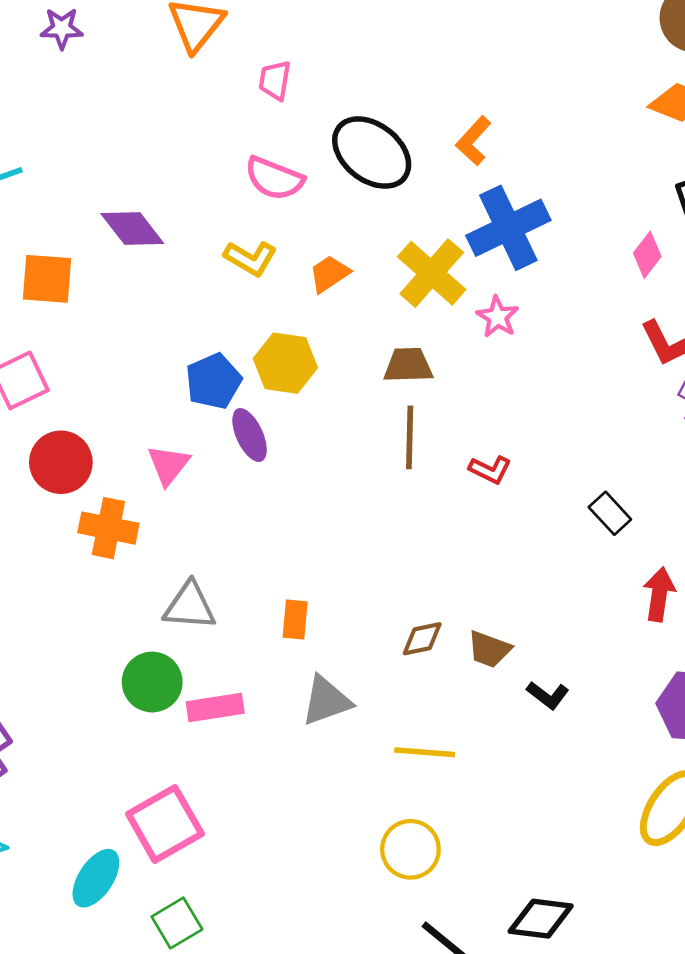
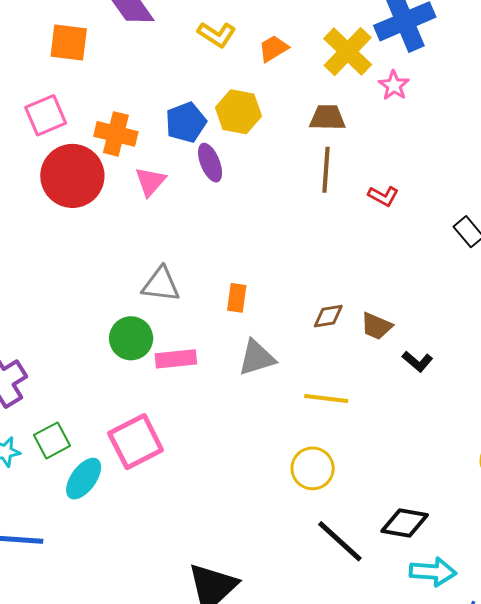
red circle: (61, 462) -> (72, 176), size x1.4
orange cross: (108, 528) -> (116, 134), moved
green square: (177, 923) -> (52, 440), moved

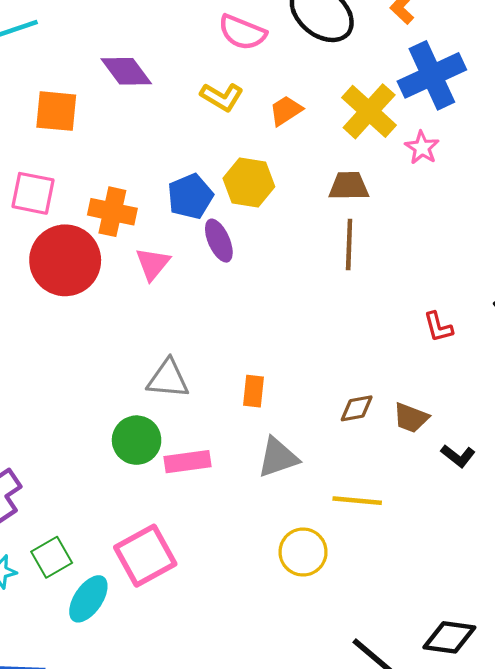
pink square: (46, 115) -> (33, 193), turned 36
red L-shape: (383, 196) -> (438, 327), moved, turned 48
yellow circle: (313, 468) -> (303, 552), moved

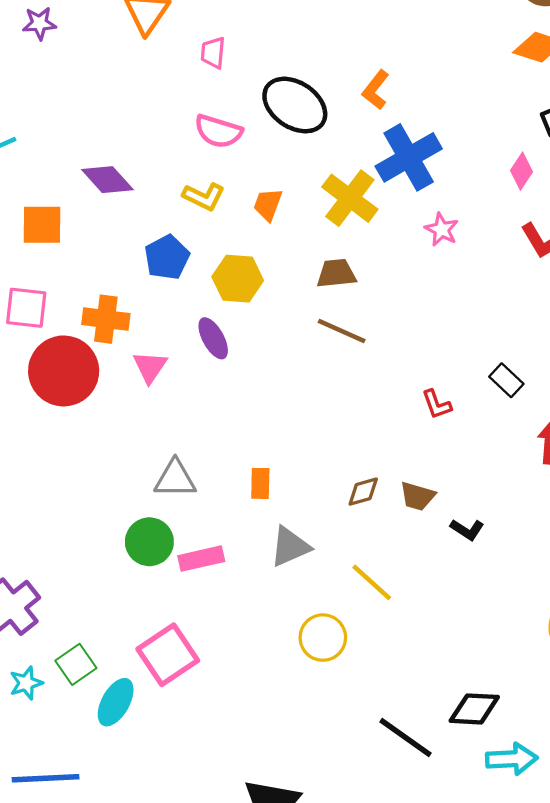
orange trapezoid: (286, 111) -> (268, 205), turned -32
pink star: (422, 148) -> (442, 229), moved
blue pentagon: (190, 196) -> (167, 257), moved
brown line: (349, 245) -> (342, 331), turned -63
yellow line: (357, 501) -> (372, 582), turned 42

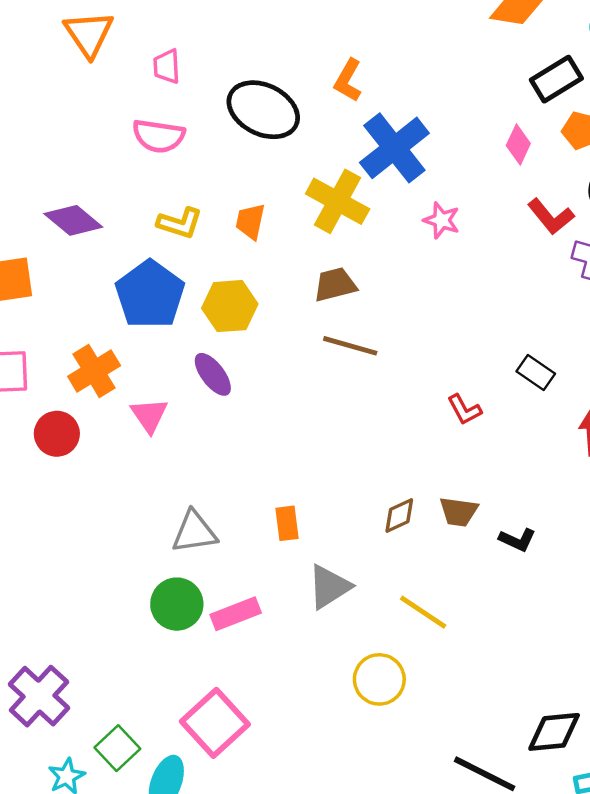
pink semicircle: (218, 131) -> (159, 136), moved
blue pentagon: (167, 257) -> (150, 295), size x1.4
orange cross: (106, 319) -> (94, 371), turned -30
red circle: (64, 371) -> (57, 434), size x0.6

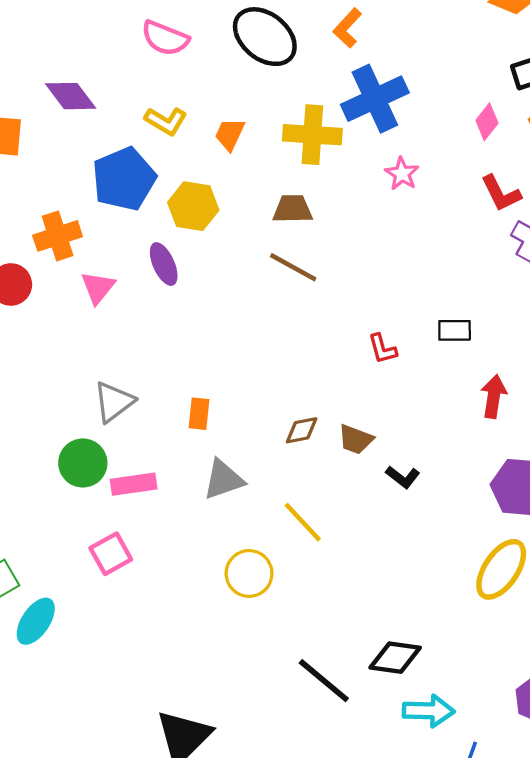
yellow cross: (338, 201) -> (312, 135), turned -38
black rectangle: (536, 372) -> (455, 330), turned -48
gray triangle: (194, 532) -> (114, 402), turned -42
pink square: (215, 723) -> (111, 554), moved, size x0.7

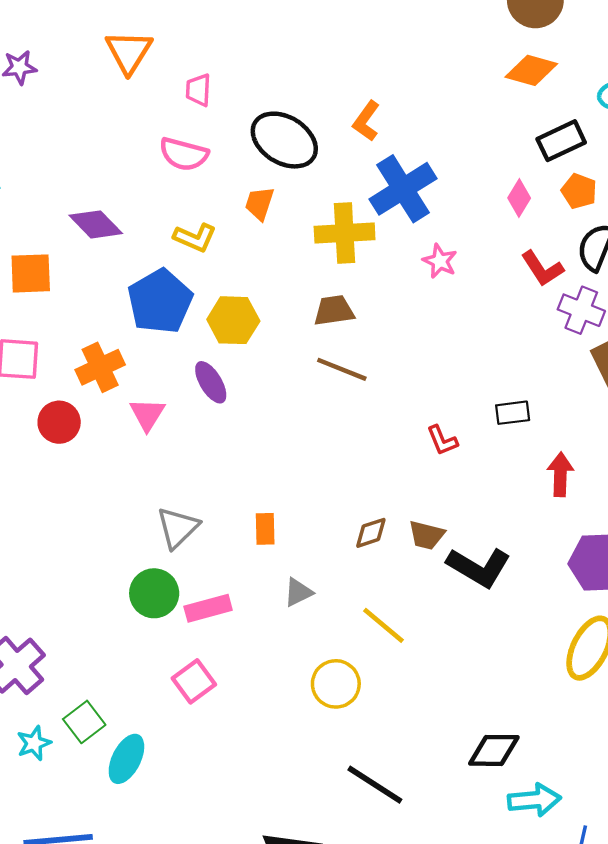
orange trapezoid: (230, 134) -> (259, 203), moved
black L-shape: (403, 477) -> (479, 567), size x1.8
gray triangle: (224, 480) -> (298, 592), size x0.7
black line: (324, 681) -> (375, 785), moved

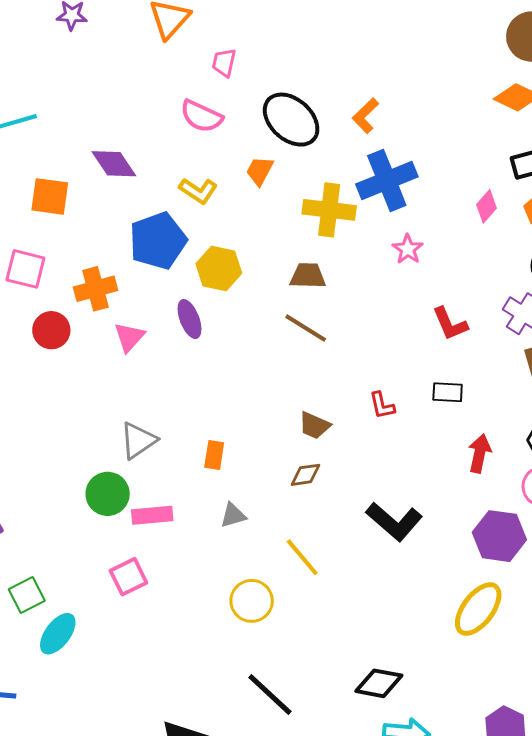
red L-shape: (542, 269) -> (450, 324), moved
brown trapezoid: (427, 535) -> (314, 425), moved

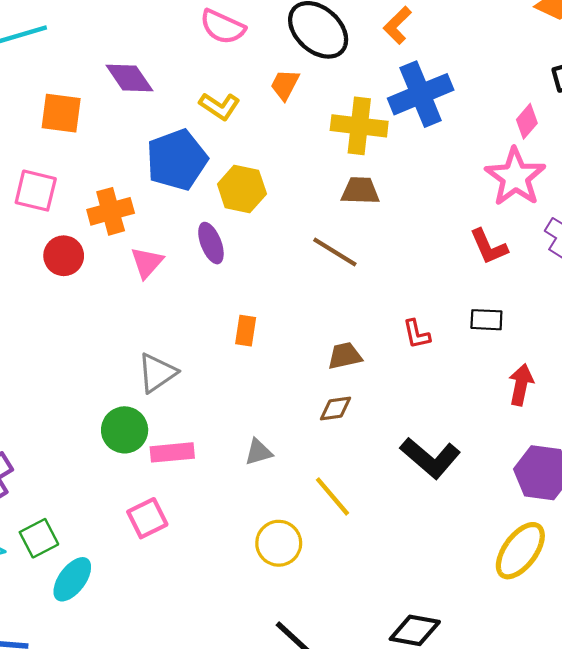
pink star: (408, 249) -> (515, 177), moved, size x1.8
brown trapezoid: (308, 276) -> (360, 191), moved
brown trapezoid: (314, 425) -> (345, 356), turned 144
orange rectangle: (214, 455) -> (246, 331), moved

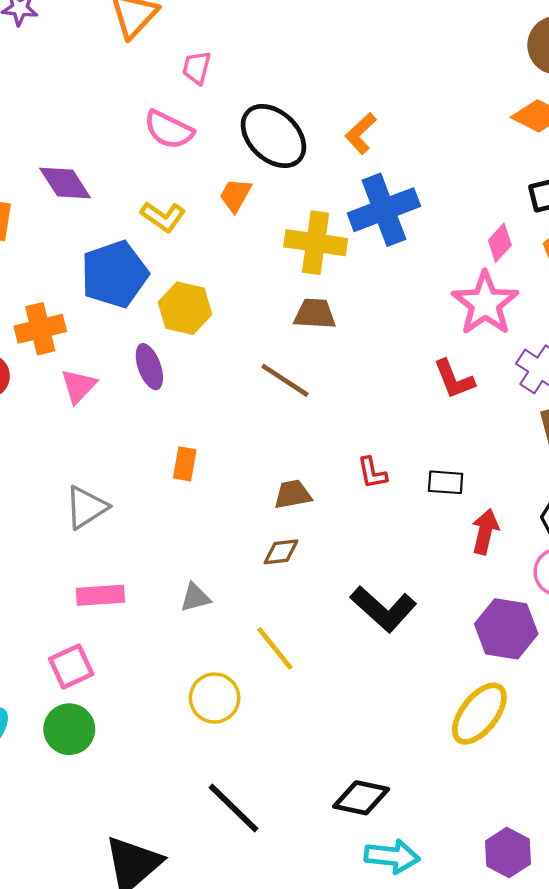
black rectangle: (486, 320) -> (446, 482), moved
green circle: (125, 430) -> (69, 729), moved

